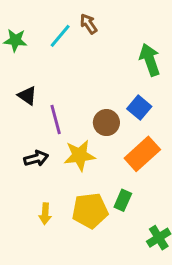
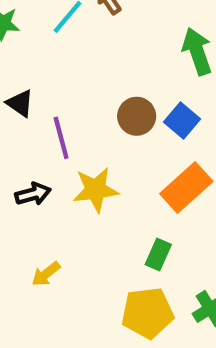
brown circle: (106, 123) -> (137, 116), moved
yellow pentagon: (90, 211) -> (147, 313), moved
yellow arrow: (45, 214) -> (46, 274), turned 48

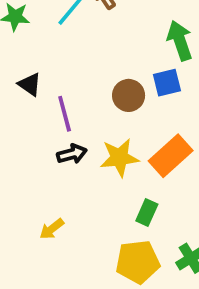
blue square: (182, 121) -> (167, 83), moved, turned 36
yellow star: (96, 190) -> (119, 158), moved
black arrow: (33, 194) -> (72, 154), moved

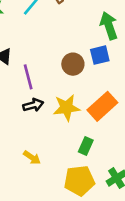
yellow arrow: (52, 229) -> (32, 158), moved, turned -108

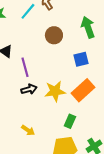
blue square: (100, 55) -> (81, 59), moved
brown circle: (73, 64) -> (54, 35), moved

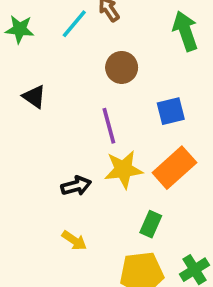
green arrow: (88, 27) -> (185, 31), moved
purple line: (25, 67) -> (109, 126), moved
black arrow: (29, 89) -> (76, 186), moved

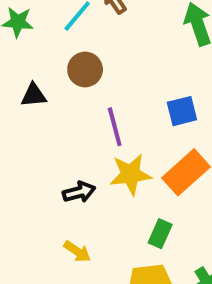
brown circle: (122, 67) -> (85, 69), moved
black triangle: (34, 97) -> (34, 95), turned -40

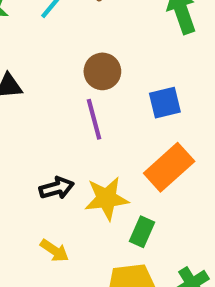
brown circle: (85, 69) -> (102, 71), moved
yellow star: (131, 174) -> (107, 198), moved

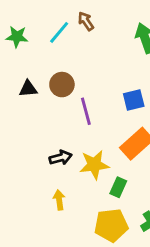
brown circle: (102, 71) -> (62, 85), moved
yellow arrow: (54, 251) -> (59, 200), turned -132

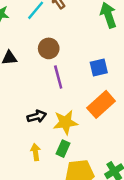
brown circle: (62, 85) -> (49, 48), moved
green rectangle: (118, 187) -> (63, 149), moved

